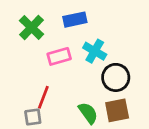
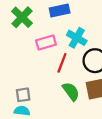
red line: (43, 97) -> (62, 63), moved

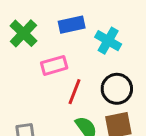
cyan cross: (77, 38) -> (108, 41), moved

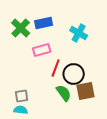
blue rectangle: (72, 25) -> (44, 23), moved
black circle: (117, 89) -> (74, 74), moved

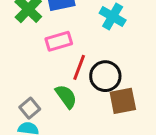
green semicircle: (64, 93) -> (66, 96), moved
gray square: (22, 96) -> (30, 108), turned -32

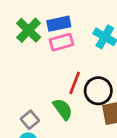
pink rectangle: (59, 41) -> (61, 42), moved

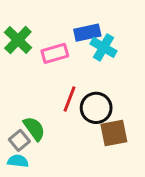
blue rectangle: (59, 24) -> (87, 33), moved
green semicircle: (63, 109) -> (34, 129), moved

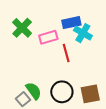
red line: (70, 99) -> (66, 53), moved, turned -36
black circle: (96, 108) -> (62, 92), moved

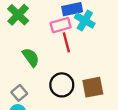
pink rectangle: (48, 37) -> (61, 25), moved
green semicircle: (34, 91) -> (31, 57), moved

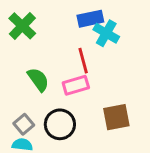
pink rectangle: (61, 25) -> (76, 85), moved
black circle: (62, 85) -> (60, 124), moved

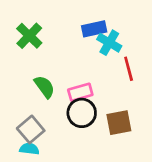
red line: (83, 61) -> (129, 69), moved
gray square: (24, 124) -> (31, 129), size x1.4
black circle: (60, 124) -> (82, 113), moved

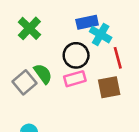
black circle: (82, 113) -> (76, 55), moved
brown square: (119, 123) -> (109, 87), moved
gray square: (31, 129) -> (25, 82), moved

